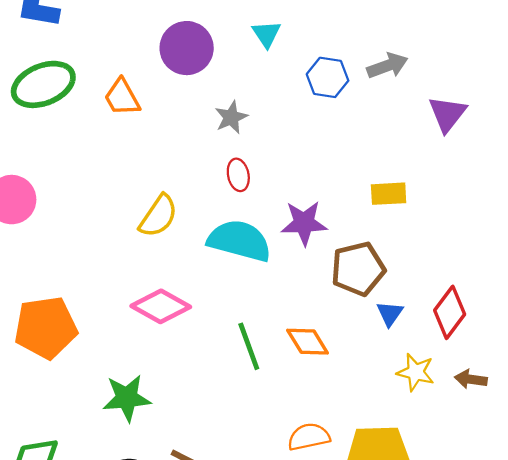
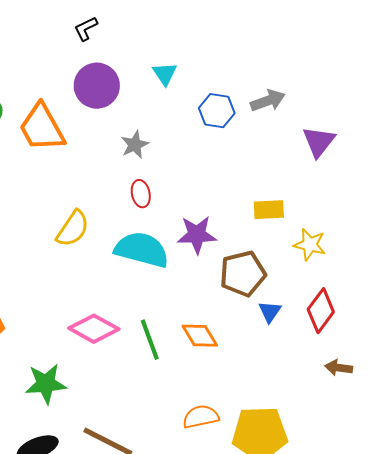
orange trapezoid: (122, 97) -> (42, 128), size x1.5
pink diamond: (161, 306) -> (94, 329), moved
yellow star: (416, 372) -> (310, 245), moved

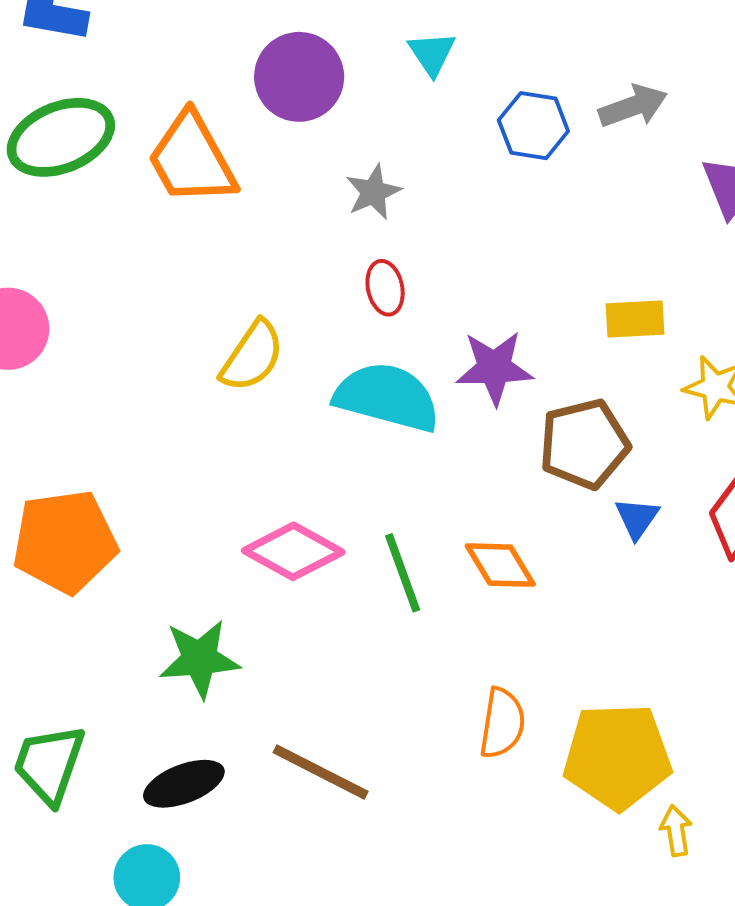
orange semicircle: (201, 417) -> (502, 723), turned 111

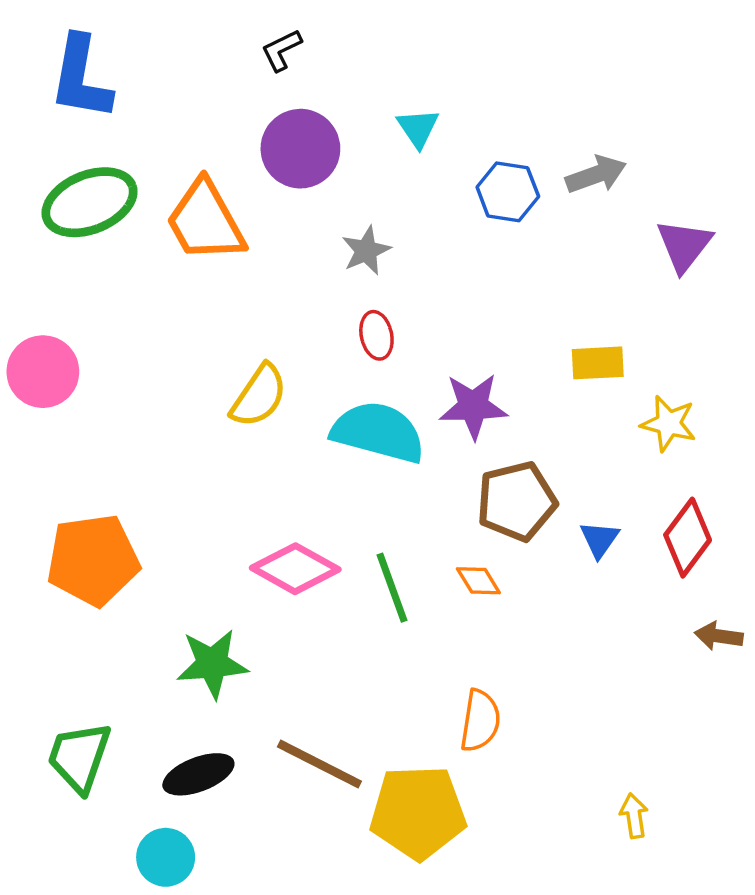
brown pentagon: (584, 444) -> (516, 501), moved
orange diamond: (500, 565) -> (478, 581), size x0.7
yellow pentagon: (617, 756) -> (418, 812), moved

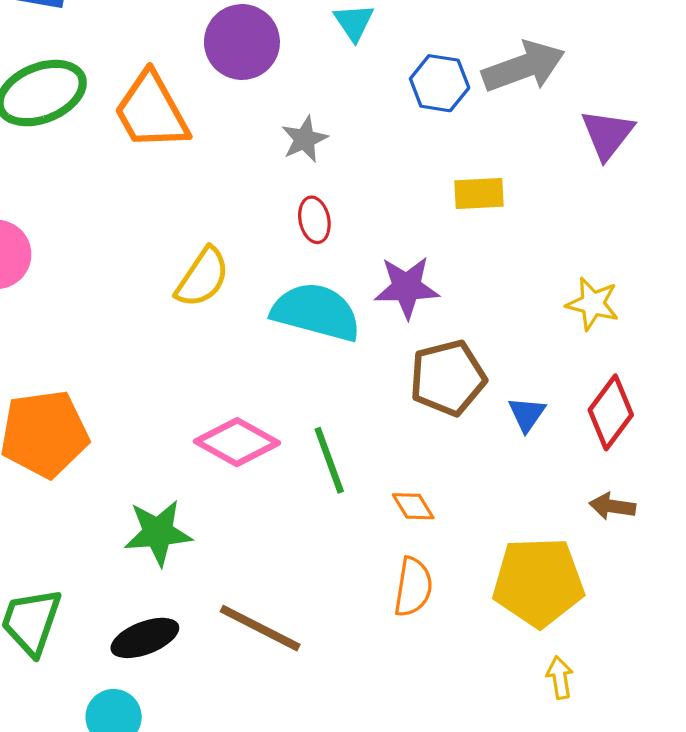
gray arrow: (596, 175) -> (523, 67), size x1.4
yellow rectangle: (598, 363) -> (479, 193), moved
orange diamond: (478, 581) -> (413, 506), moved
brown arrow: (719, 636) -> (612, 506), moved
yellow pentagon: (418, 812) -> (538, 582), moved

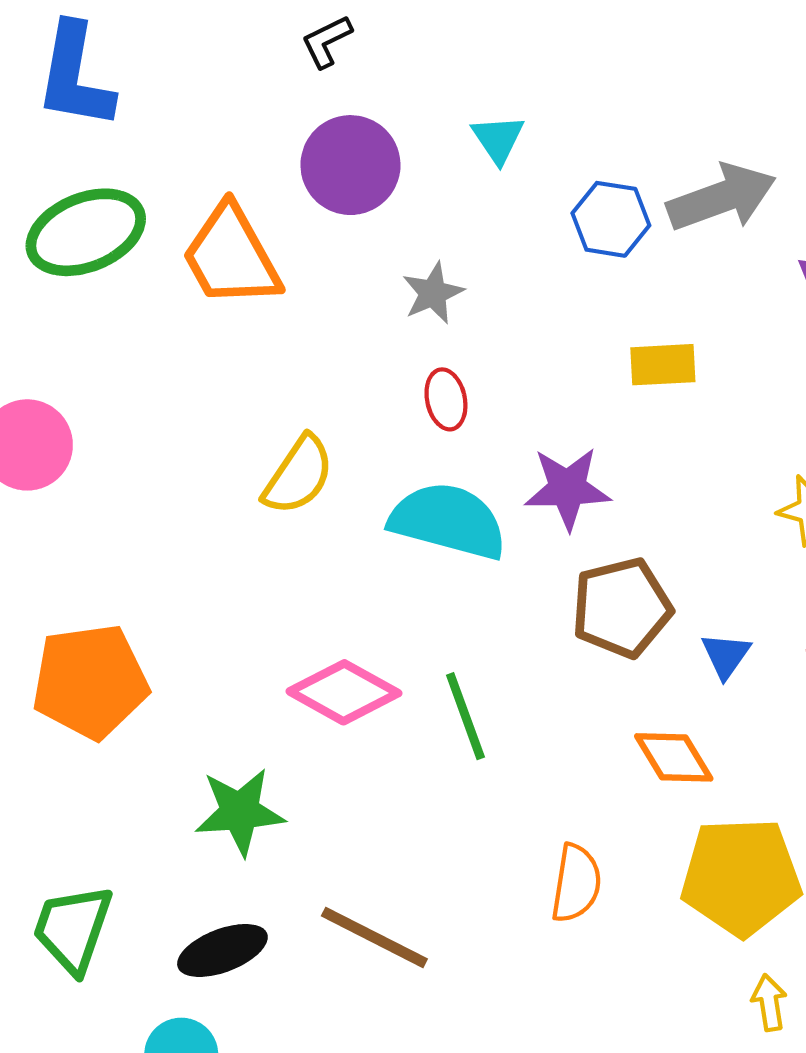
orange diamond: (413, 506) -> (674, 757), moved, size x1.4

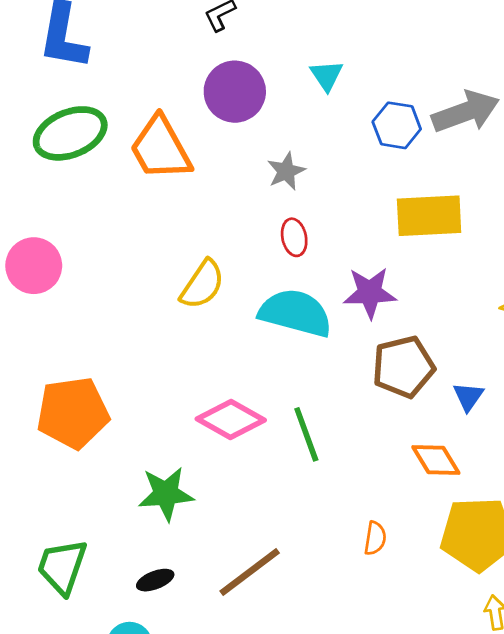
yellow rectangle: (663, 365) -> (429, 216), size x1.6
orange semicircle: (576, 883) -> (375, 538), size x0.7
brown line: (374, 937) -> (250, 572), turned -64
black ellipse: (222, 950) -> (155, 580), size x0.7

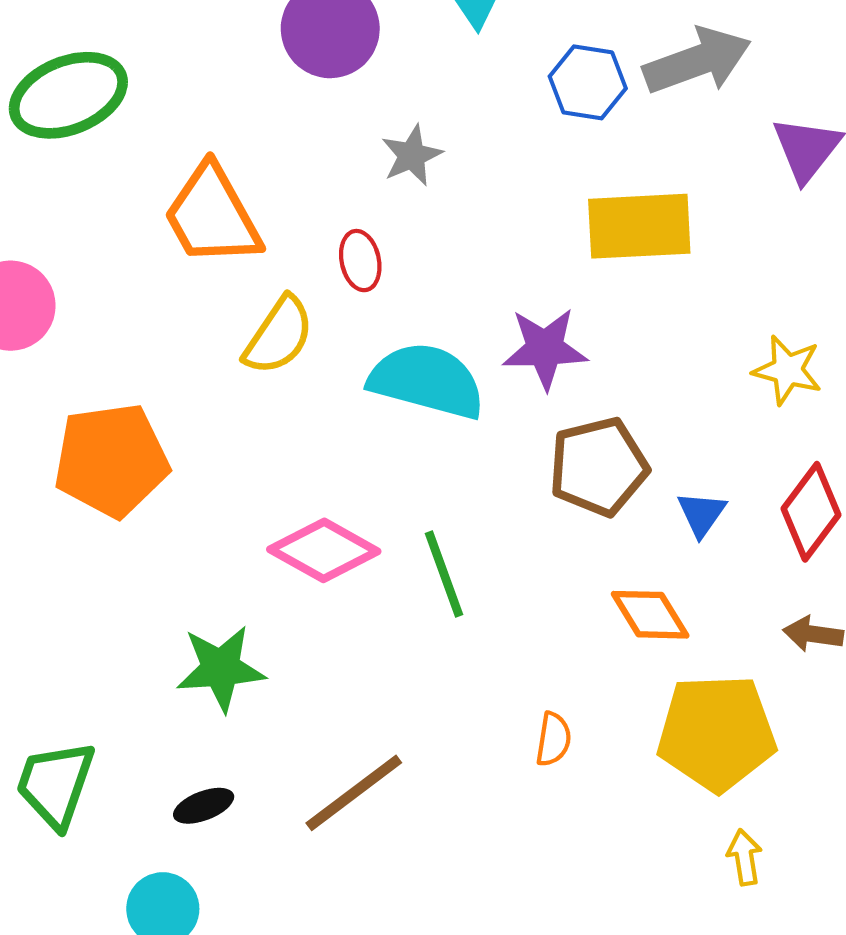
orange trapezoid: (161, 148) -> (212, 215), moved
red ellipse: (294, 237) -> (360, 261), moved
orange pentagon: (73, 413) -> (111, 460), moved

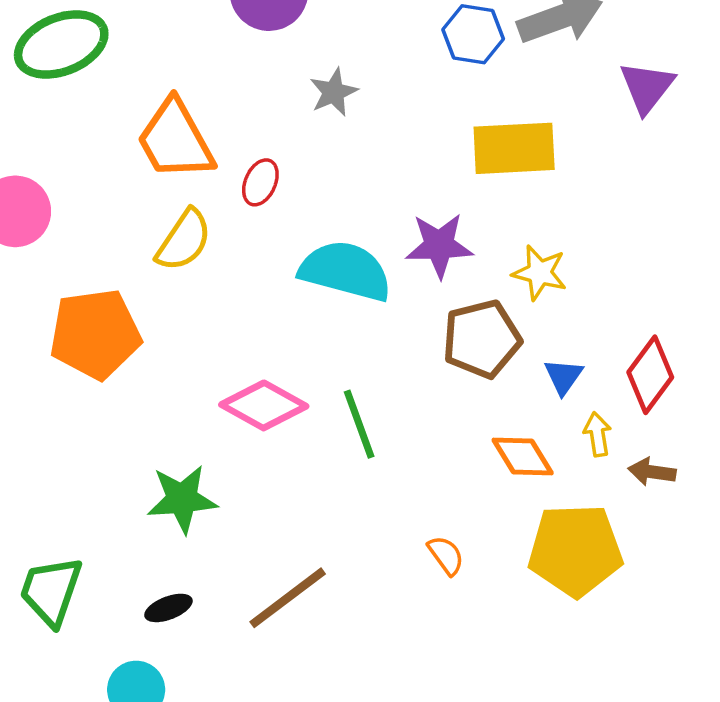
red ellipse: (360, 261) -> (260, 182), moved, turned 36
yellow semicircle: (279, 336) -> (184, 240), moved
yellow star: (787, 370) -> (540, 273), moved
orange semicircle: (553, 739) -> (446, 555), turned -45
yellow arrow: (744, 857) -> (597, 434), moved

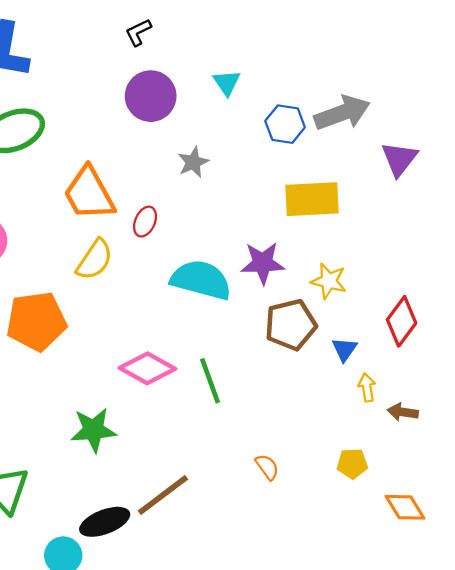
red diamond: (650, 375) -> (402, 321), moved
orange diamond: (523, 456) -> (405, 507), moved
yellow pentagon: (575, 550) -> (352, 464), size x0.5
black ellipse: (168, 608) -> (105, 522), moved, size x1.6

